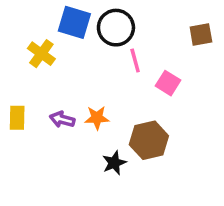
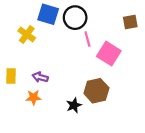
pink square: (168, 83) -> (109, 54), size x1.5
orange star: (97, 118) -> (33, 97), moved

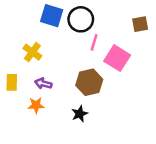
yellow cross: (27, 34) -> (32, 52), moved
pink line: (87, 39) -> (94, 42), turned 32
brown hexagon: (96, 91) -> (89, 82), moved

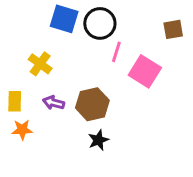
brown hexagon: (89, 82) -> (92, 104), moved
orange star: (36, 105) -> (22, 130), moved

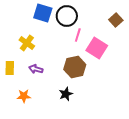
brown square: (173, 29) -> (116, 20), turned -32
brown hexagon: (92, 104) -> (75, 67), moved
orange star: (22, 130) -> (24, 96), moved

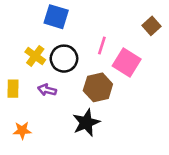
black circle: (67, 16) -> (64, 59), moved
black star: (66, 94) -> (86, 123), size x1.5
orange star: (24, 96) -> (22, 130), moved

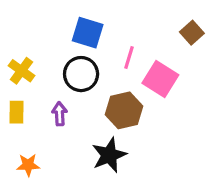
blue square: (56, 17) -> (88, 33), moved
yellow cross: (35, 56) -> (21, 71), moved
purple arrow: (47, 90) -> (60, 114), turned 72

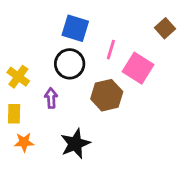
yellow cross: (21, 71) -> (18, 77), moved
yellow rectangle: (17, 112) -> (14, 114), moved
black star: (109, 155) -> (75, 144), moved

